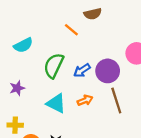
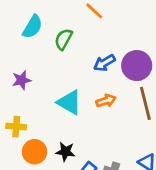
cyan semicircle: (23, 45) -> (32, 27), turned -36
green semicircle: (54, 66) -> (63, 39), moved, size x0.7

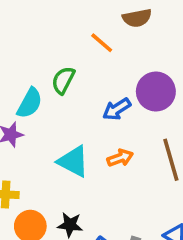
cyan semicircle: (32, 27) -> (30, 103), moved
purple circle: (137, 66) -> (156, 91), moved

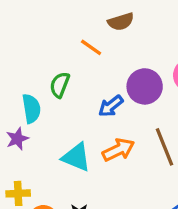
cyan semicircle: (30, 103) -> (31, 109), turned -32
orange arrow: (120, 158) -> (118, 150), size x1.4

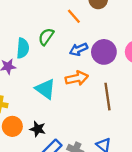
blue arrow: (111, 106) -> (79, 49), moved
orange arrow: (118, 150) -> (77, 78), moved

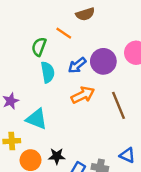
green semicircle: (46, 37) -> (39, 47), moved
cyan semicircle: (23, 48) -> (48, 72), moved
cyan triangle: (45, 89) -> (36, 119), moved

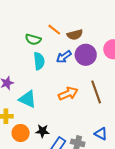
brown semicircle: (85, 14) -> (75, 35), moved
green semicircle: (39, 47) -> (33, 39), turned -98
orange arrow: (83, 95) -> (68, 94), moved

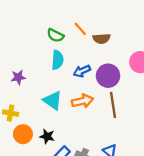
purple circle: (86, 55) -> (108, 76), moved
blue arrow: (64, 57) -> (82, 71), moved
cyan triangle: (27, 99) -> (53, 100), moved

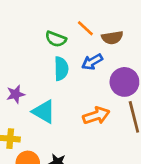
blue arrow: (82, 71) -> (92, 62), moved
cyan triangle: (53, 100) -> (44, 112), moved

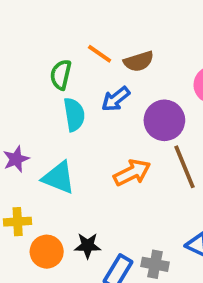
green semicircle: (56, 39) -> (61, 75), turned 90

